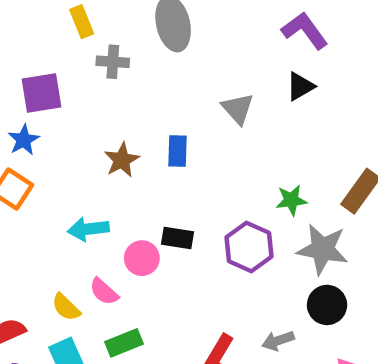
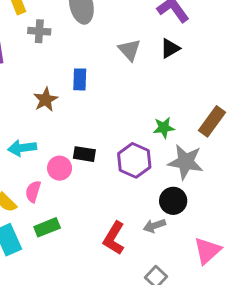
gray triangle: (238, 109) -> (130, 50), moved
blue rectangle: (178, 151) -> (80, 79), moved
pink semicircle: (104, 292) -> (33, 191), turned 65
black circle: (327, 305) -> (173, 201), moved

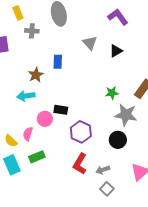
black triangle: (170, 48) -> (116, 51), moved
cyan arrow: (22, 148) -> (26, 96), moved
purple hexagon: (134, 160) -> (81, 132), moved
gray arrow: (154, 226) -> (103, 170), moved

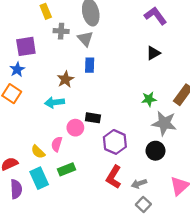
gray triangle: (90, 43) -> (85, 39), moved

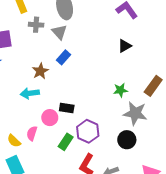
blue rectangle: (90, 65) -> (64, 57), turned 40
green rectangle: (67, 169) -> (66, 142), moved, turned -35

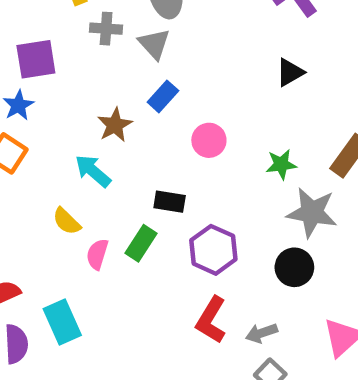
cyan arrow: (30, 93) -> (93, 171), turned 48
pink circle: (50, 118) -> (209, 140), moved
yellow semicircle: (14, 141) -> (67, 221), moved
green rectangle: (66, 142) -> (141, 243), moved

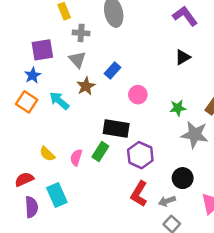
gray triangle: (154, 44) -> (77, 60), moved
cyan arrow: (93, 171) -> (59, 101), moved
black rectangle: (170, 202) -> (116, 128), size x1.5
yellow semicircle: (67, 221) -> (47, 154), moved
black circle: (294, 267) -> (183, 178), moved

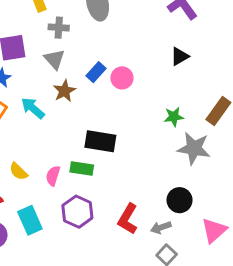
pink circle: (138, 95) -> (122, 78), moved
green rectangle: (100, 151) -> (82, 169), turned 66
purple hexagon: (140, 155) -> (77, 212), moved

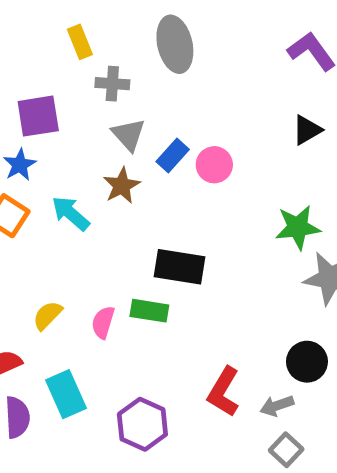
gray triangle: (54, 59) -> (129, 135), moved
green star: (174, 117) -> (298, 227), size x1.4
yellow semicircle: (18, 171) -> (47, 315), turned 90
purple hexagon: (77, 212) -> (142, 424), moved

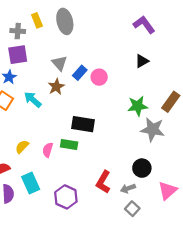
gray ellipse: (175, 44) -> (65, 21), moved
gray cross: (112, 84) -> (18, 31), moved

